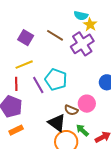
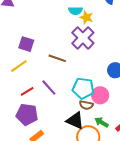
brown line: (55, 35) -> (57, 58), moved
yellow line: (24, 65) -> (19, 66), moved
cyan pentagon: (56, 80) -> (83, 88), moved
red line: (16, 84) -> (27, 91), turned 72

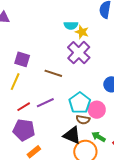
yellow line: (19, 66) -> (15, 82), turned -30
purple line: (49, 88) -> (45, 103), turned -72
cyan pentagon: (83, 88) -> (80, 103), turned 30

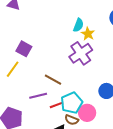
cyan semicircle: (71, 25) -> (78, 25), turned -80
brown line: (53, 73) -> (53, 80), moved
red line: (24, 107) -> (57, 105), moved

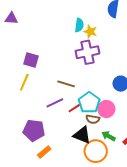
purple cross: (81, 53) -> (87, 52), turned 35

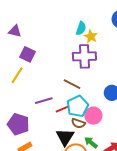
purple triangle: (11, 18) -> (15, 31), moved
brown line: (66, 84) -> (72, 84), moved
black triangle: (82, 135) -> (65, 137), turned 30

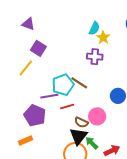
purple cross: (84, 56) -> (95, 57), size x0.7
cyan pentagon: (78, 106) -> (63, 85), moved
purple pentagon: (18, 124) -> (35, 115), moved
black triangle: (65, 137) -> (78, 136), moved

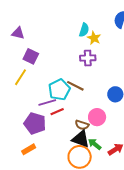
red line: (67, 107) -> (57, 112), moved
black triangle: (78, 136) -> (81, 139), turned -42

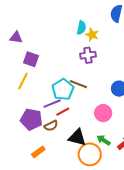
purple pentagon: (35, 123) -> (31, 119), moved
brown semicircle: (82, 125) -> (51, 126), moved, turned -40
black triangle: (81, 139) -> (77, 137), moved

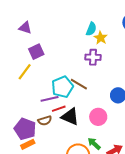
purple square: (31, 59) -> (36, 52), turned 35
purple pentagon: (31, 119) -> (25, 129), moved
black triangle: (77, 137) -> (70, 117), moved

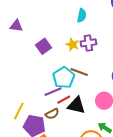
yellow star: (101, 38) -> (72, 44), moved
purple square: (36, 52) -> (44, 46), moved
yellow line: (25, 72) -> (19, 111), moved

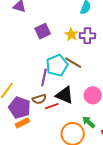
purple line: (53, 92) -> (44, 77), turned -66
red line: (64, 100) -> (52, 106), moved

